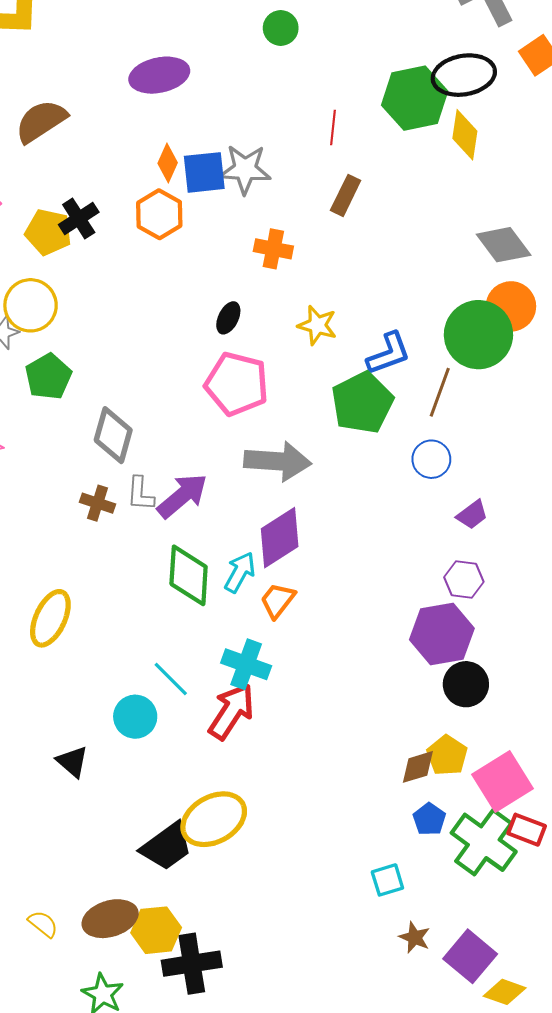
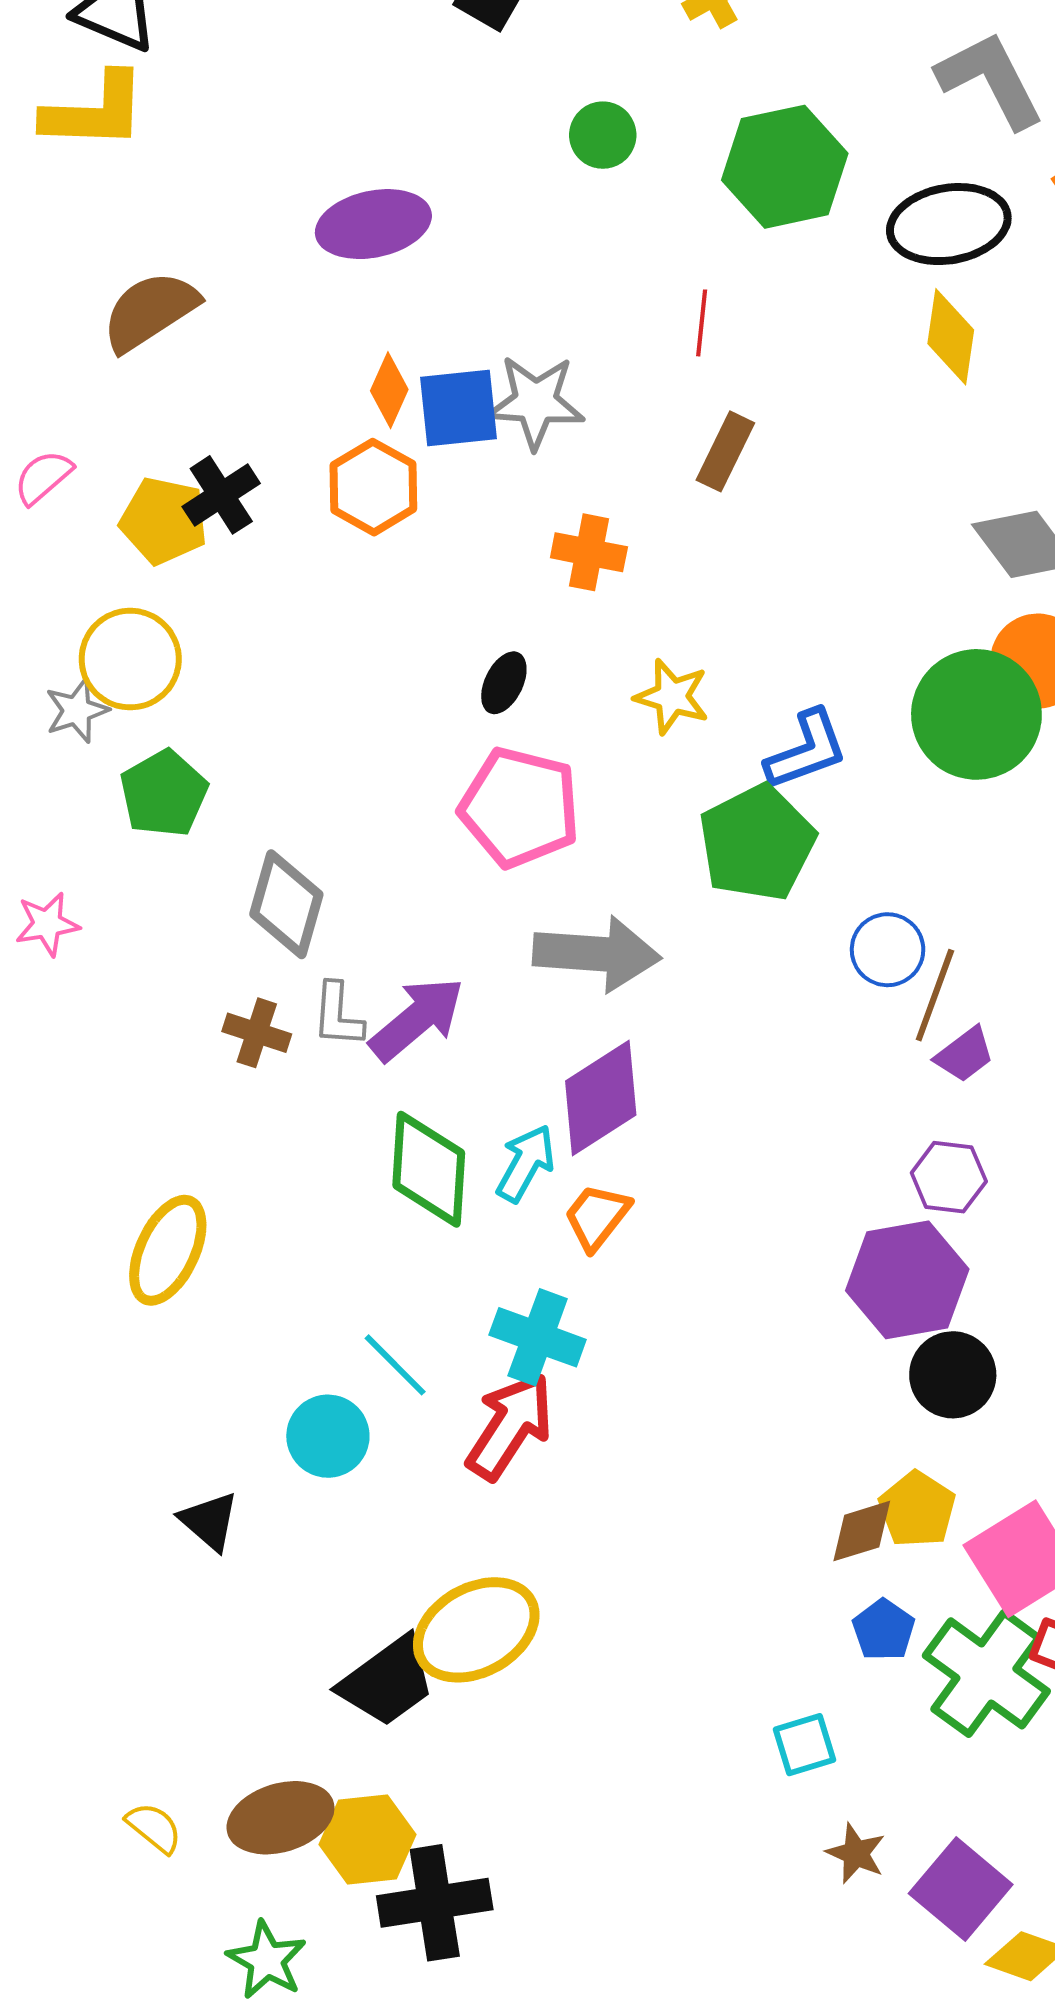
green hexagon: (415, 98) -> (785, 167), moved
brown line: (440, 392) -> (935, 995), moved

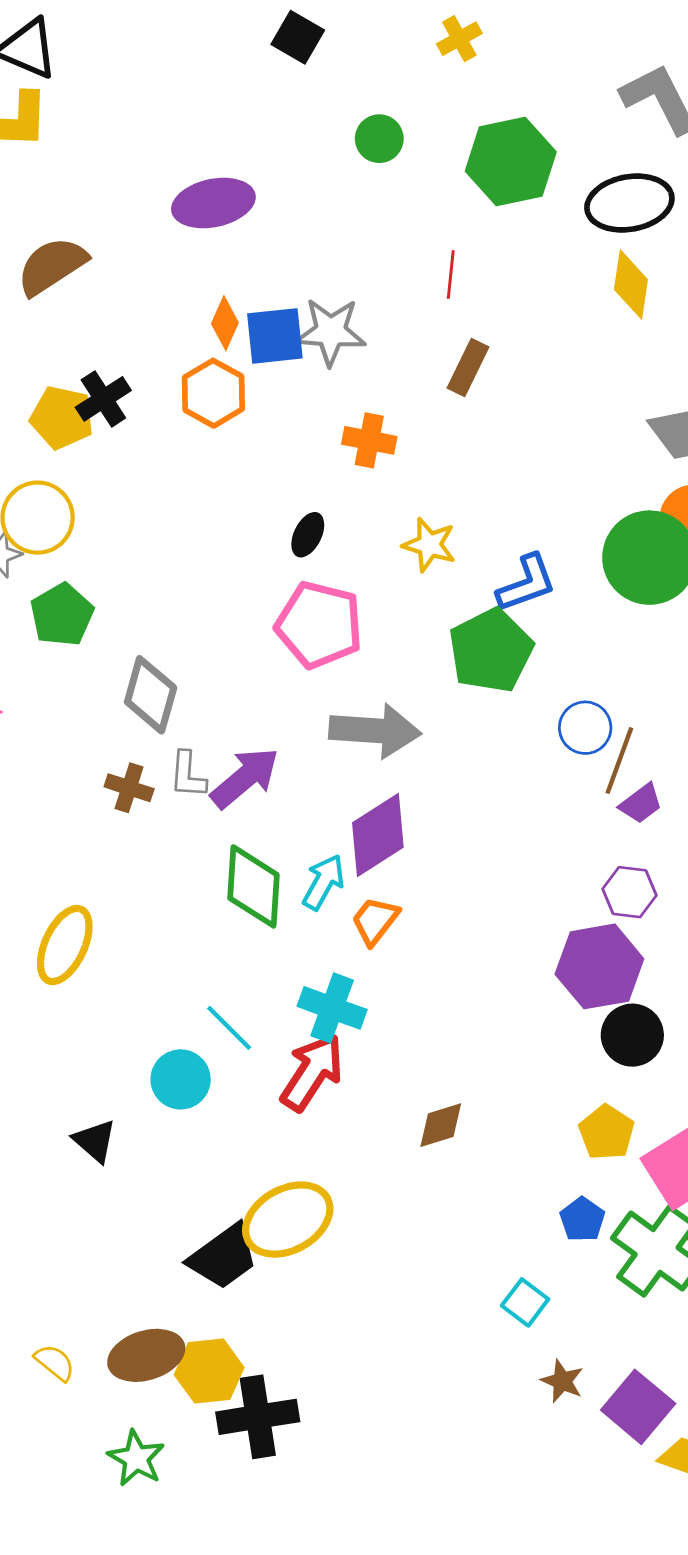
brown diamond: (862, 1531) -> (441, 1125), moved
cyan square: (804, 1745) -> (525, 1302), turned -36

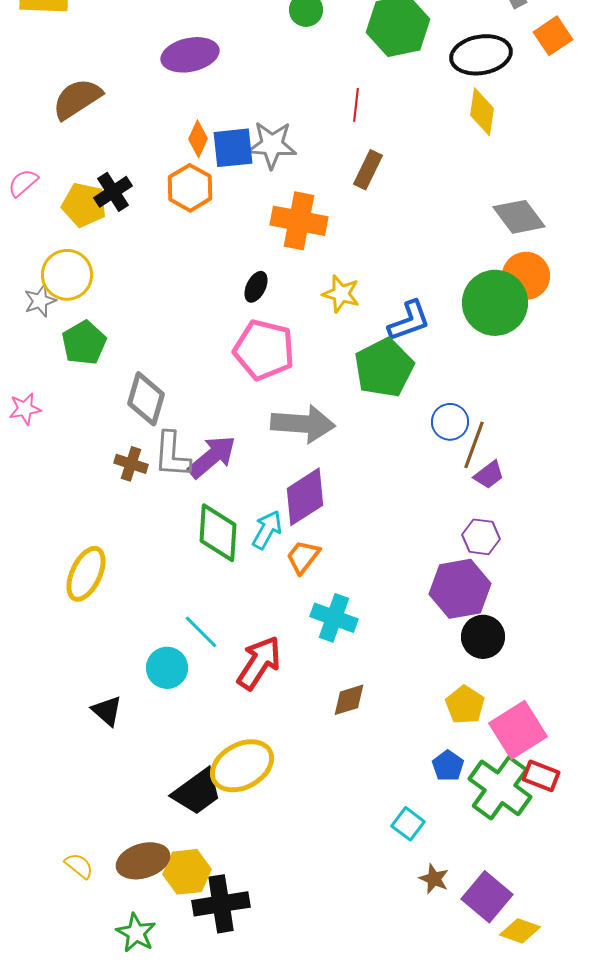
orange cross: (369, 440) -> (299, 221), size x1.5
gray L-shape: (188, 775) -> (172, 455), size x1.4
cyan cross: (332, 1008) -> (334, 618), moved

